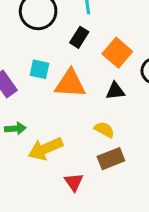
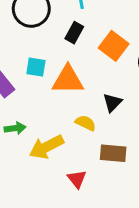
black triangle: (115, 91) -> (112, 103), moved, turned -36
yellow semicircle: (104, 130) -> (86, 123), moved
brown rectangle: (111, 159) -> (113, 153), turned 30

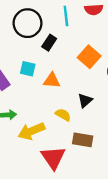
black rectangle: (74, 33) -> (49, 43), moved
orange triangle: (68, 80) -> (52, 80), size x0.7
red triangle: (77, 179) -> (53, 158), size x1.6

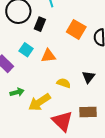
cyan square: (28, 69) -> (26, 50), turned 32
black triangle: (85, 100) -> (88, 77), moved
brown rectangle: (83, 140) -> (88, 112), moved

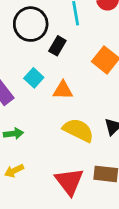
yellow semicircle: (64, 83) -> (78, 130), size x1.6
yellow arrow: (39, 102) -> (14, 171), moved, size x0.6

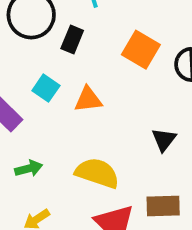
yellow semicircle: (78, 130) -> (97, 173), moved

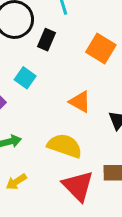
orange triangle: (88, 99) -> (80, 102), moved, turned 35

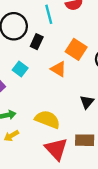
orange triangle: (80, 102) -> (58, 69), moved
yellow arrow: (16, 182) -> (11, 136), moved

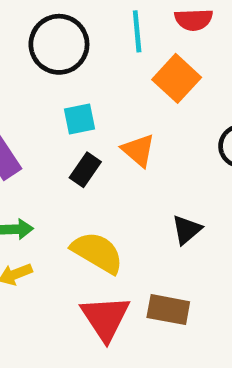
black rectangle: (37, 42) -> (85, 170), moved
orange square: (76, 49) -> (177, 78), moved
cyan square: (20, 69) -> (80, 119), moved, turned 32

